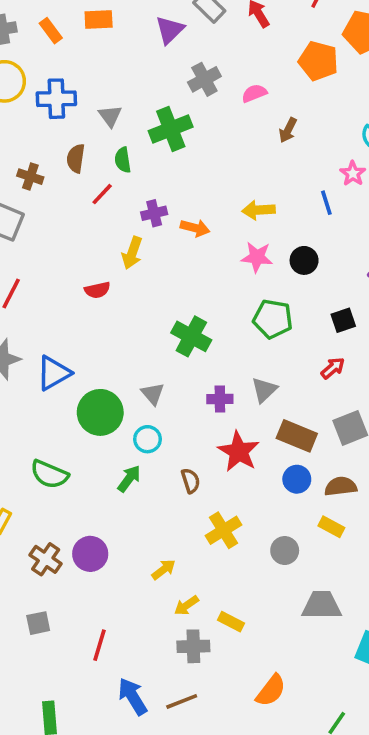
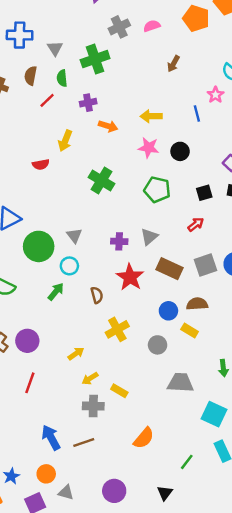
pink semicircle: (254, 93) -> (152, 26), moved
purple cross: (154, 213) -> (88, 103), moved
green cross: (191, 336) -> (101, 181), moved
blue circle: (297, 479) -> (168, 311), moved
red line: (100, 645) -> (30, 383), moved

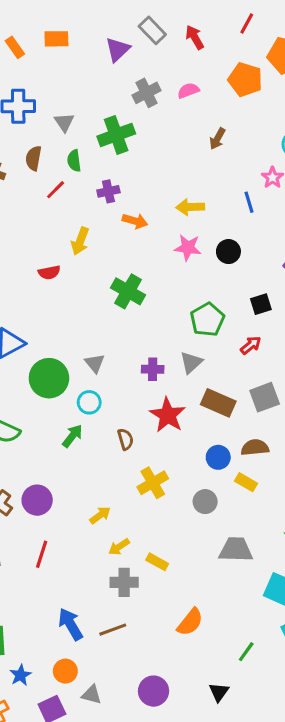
green pentagon: (157, 190) -> (207, 320), moved, turned 30

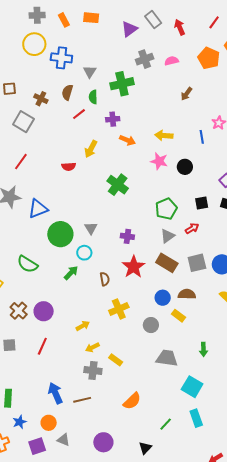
gray triangle: (191, 362) -> (168, 236), moved

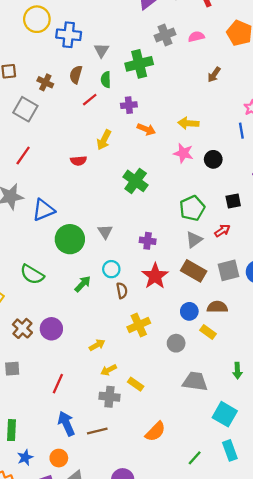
blue line: (202, 137) -> (241, 131), moved
cyan circle: (84, 253) -> (111, 269), moved
red line: (42, 346) -> (58, 384), moved

